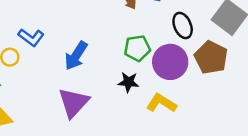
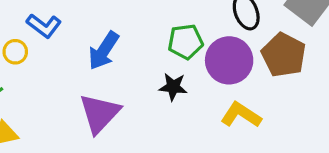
yellow L-shape: (161, 103) -> (241, 115), moved

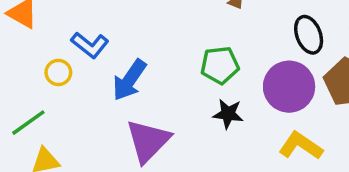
green pentagon: (185, 42) -> (220, 65), moved
blue arrow: (104, 51) -> (129, 80), moved

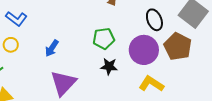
blue L-shape: (90, 45) -> (16, 19), moved
blue arrow: (129, 80) -> (52, 48), size x0.7

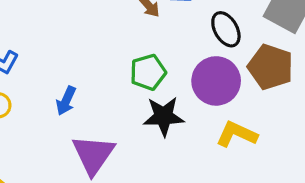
black star: (109, 66) -> (164, 116), size x1.4

